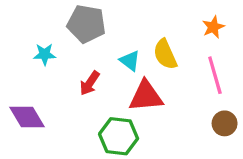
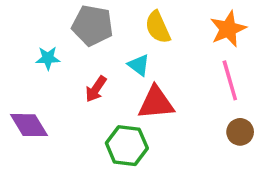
orange star: (213, 27) -> (228, 29), size x1.5
yellow semicircle: (165, 54) -> (158, 27), moved

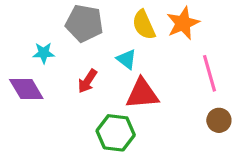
orange star: (228, 29) -> (183, 23), moved
purple diamond: (29, 125) -> (26, 89), moved

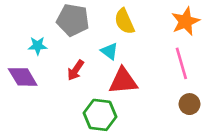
orange star: (183, 23) -> (185, 21), moved

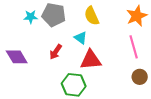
cyan star: (38, 46) -> (31, 17), moved

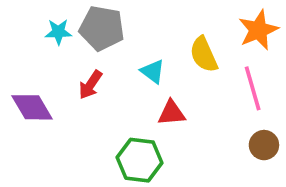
yellow semicircle: (92, 16) -> (204, 55), moved
red arrow: (56, 52) -> (90, 85), moved
red triangle: (91, 60) -> (172, 113), size x0.7

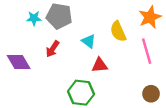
brown circle: (264, 145) -> (151, 94), moved

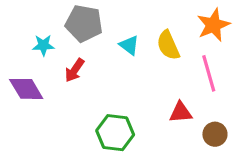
cyan star: (34, 18) -> (43, 45), moved
cyan triangle: (89, 41) -> (129, 45), moved
red triangle: (100, 65) -> (181, 112), moved

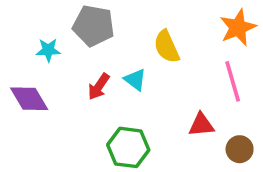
cyan triangle: (129, 45) -> (135, 80), moved
yellow semicircle: (168, 45) -> (167, 47), moved
red arrow: (75, 70) -> (99, 87), moved

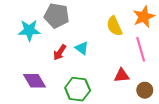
yellow semicircle: (167, 47) -> (114, 26), moved
cyan star: (48, 50) -> (29, 30), size x1.5
purple diamond: (29, 99) -> (34, 81), moved

